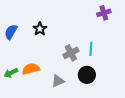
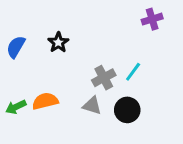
cyan line: (91, 49) -> (133, 72), turned 32
gray triangle: (58, 81) -> (92, 106), moved, turned 40

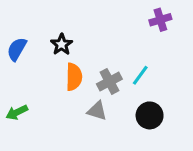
orange semicircle: (45, 101) -> (74, 77), moved, turned 105
black circle: (127, 110) -> (150, 115), moved

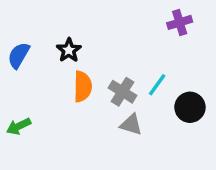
gray cross: (109, 81) -> (122, 92), turned -30
gray triangle: (97, 111) -> (131, 125), moved
black circle: (150, 115) -> (190, 107), moved

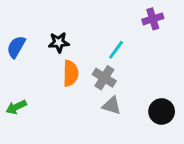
black star: (69, 50) -> (59, 42), turned 30
cyan line: (157, 85) -> (116, 50), moved
black circle: (190, 107) -> (162, 111), moved

